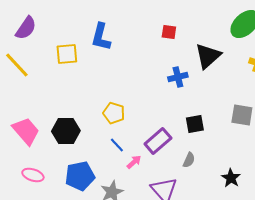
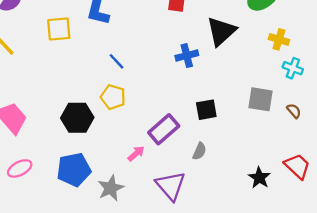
black hexagon: (66, 131) -> (77, 118), moved
blue line: (117, 145) -> (116, 61), moved
pink ellipse: (33, 175) -> (20, 168), turned -45
black star: (231, 178) -> (259, 178), moved

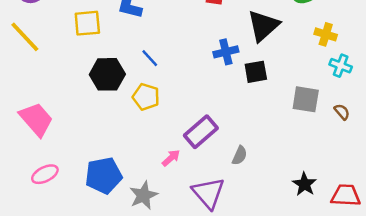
black square: (206, 110) -> (256, 72), moved
black hexagon: (77, 118) -> (107, 74), moved
red trapezoid: (297, 166) -> (346, 195), moved, turned -40

